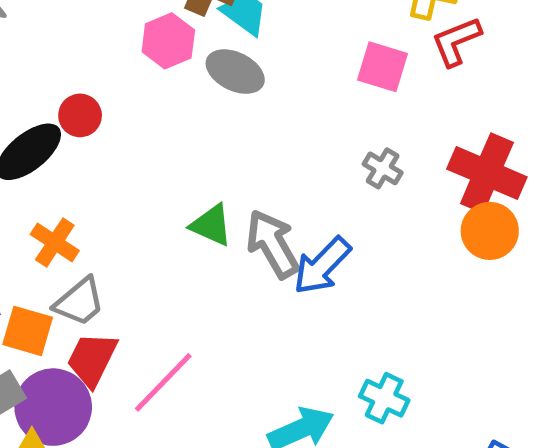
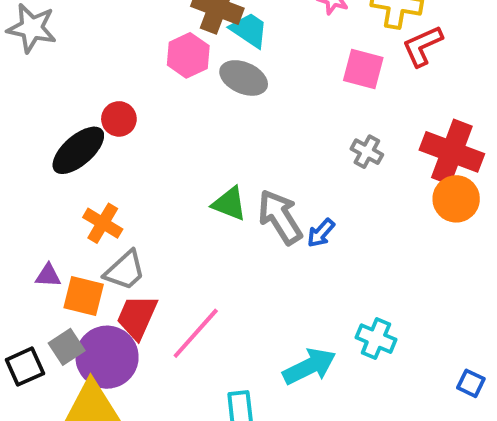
blue arrow: (322, 266) -> (321, 233), size x0.6

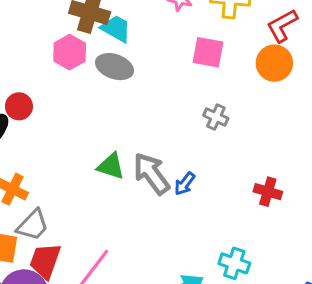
red L-shape: (422, 46) -> (282, 26), moved
red cross: (452, 152) -> (268, 192), moved, size x0.6
orange circle: (456, 199) -> (274, 63), moved

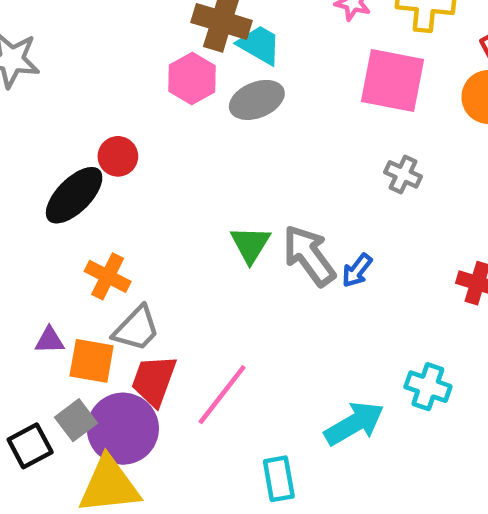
pink square: (208, 52) -> (393, 81), size x1.4
gray ellipse: (114, 67) -> (257, 100), turned -42
green triangle: (111, 166) -> (250, 244), turned 44

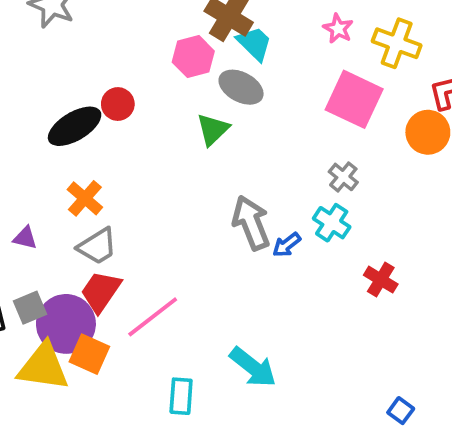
gray ellipse: (257, 100) -> (241, 87), turned 36
green triangle: (250, 244) -> (213, 130), moved
orange square: (92, 361) -> (89, 354), moved
cyan cross: (428, 387) -> (332, 223), moved
cyan arrow: (354, 423) -> (253, 367), turned 54

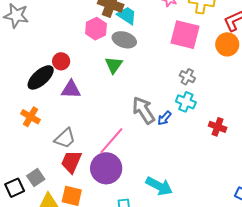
orange cross: (85, 198) -> (31, 117), moved
purple triangle: (25, 238) -> (71, 89), moved, size x1.5
pink line: (153, 317) -> (111, 141), moved
purple circle: (66, 324) -> (106, 168), moved

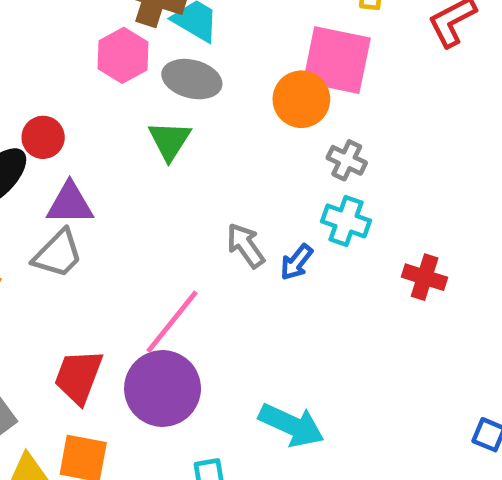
orange circle: (227, 44) -> (301, 99), moved
gray arrow: (143, 110) -> (246, 245), size x0.7
gray trapezoid: (65, 138) -> (58, 254), moved

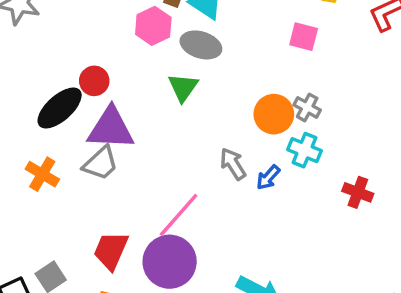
pink square: (337, 60) -> (304, 37), size x0.6
orange circle: (301, 99) -> (274, 114), moved
purple triangle: (70, 204) -> (111, 128), size x1.4

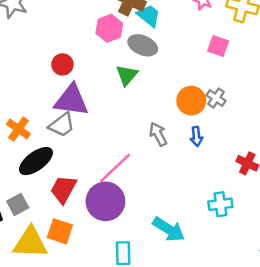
black ellipse: (60, 108) -> (36, 161), moved
cyan cross: (304, 150) -> (220, 204), moved, turned -35
blue arrow: (268, 177) -> (196, 136), moved, turned -54

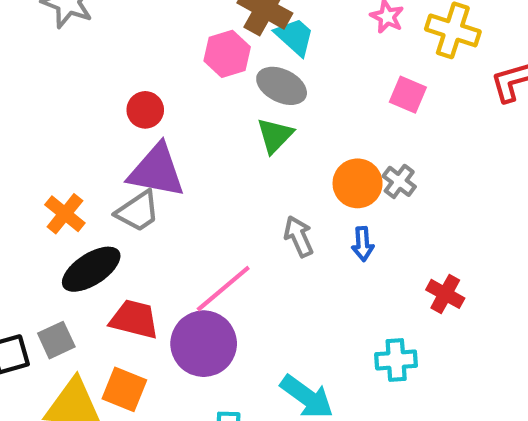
green triangle: (127, 75) -> (275, 135), moved
red trapezoid: (63, 189) -> (134, 319), turned 72

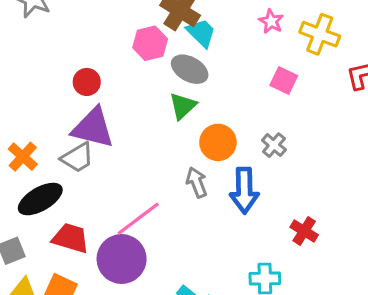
orange circle: (358, 183) -> (218, 142), moved
blue arrow: (363, 244) -> (244, 190), size x1.8

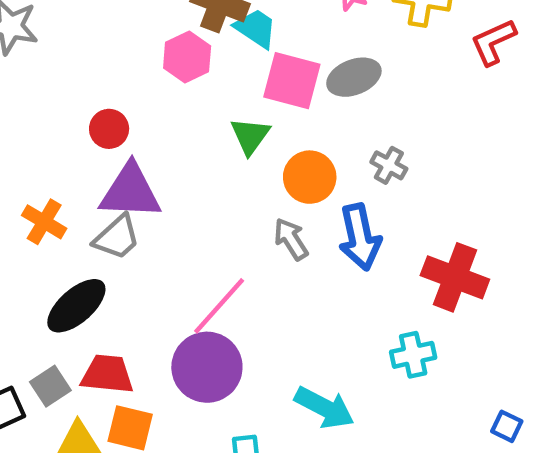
gray ellipse: (190, 69) -> (354, 77), moved, turned -39
pink square: (284, 80) -> (292, 81), moved, size x1.5
orange cross: (23, 157) -> (44, 222), moved
red cross: (304, 231) -> (455, 277), size x1.6
red trapezoid: (71, 238) -> (107, 374), moved

